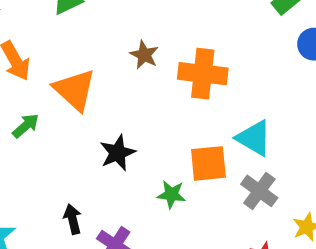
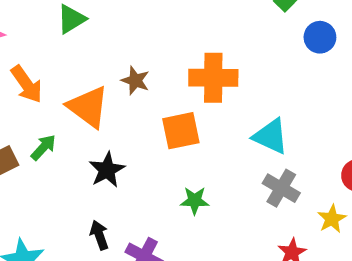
brown star: (144, 55) -> (135, 81), moved
black star: (118, 153) -> (107, 170), moved
orange square: (208, 163) -> (181, 131), moved

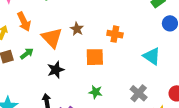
orange cross: (213, 78) -> (115, 34), size x0.7
cyan triangle: (271, 136) -> (152, 56), moved

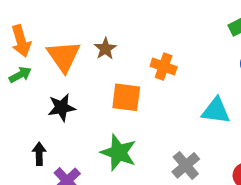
orange arrow: (24, 22) -> (21, 41), moved
cyan triangle: (152, 56) -> (216, 111), turned -36
green star: (96, 92) -> (119, 153), size x1.6

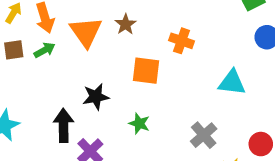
black star: (62, 108) -> (96, 97), moved
green star: (119, 153) -> (139, 123), size x0.6
black arrow: (39, 154) -> (64, 125), size x1.5

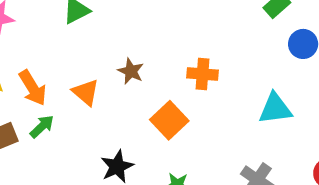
orange triangle: (86, 32) -> (86, 92), size x0.7
orange square: (146, 71) -> (169, 120), turned -36

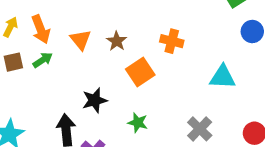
brown star: (131, 71) -> (117, 41), moved

